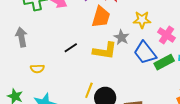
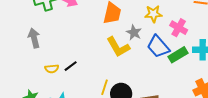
black line: (71, 48) -> (71, 66), moved
yellow L-shape: (105, 51) -> (118, 47), turned 55

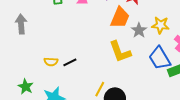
gray star: (134, 33) -> (139, 30), moved
gray arrow: (34, 38) -> (21, 24), moved

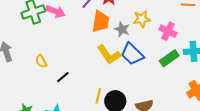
blue trapezoid: (160, 58) -> (132, 54), moved
yellow semicircle: (51, 62) -> (41, 61), moved, turned 72

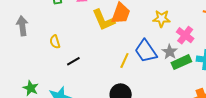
gray star: (122, 29) -> (170, 52), moved
yellow L-shape: (109, 55) -> (103, 20), moved
yellow line: (98, 96) -> (124, 61), moved

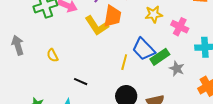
gray star: (170, 52) -> (177, 69), moved
black line: (73, 61) -> (81, 82), moved, turned 64
green rectangle: (181, 62) -> (160, 57), moved

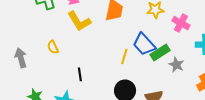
yellow L-shape: (97, 26) -> (79, 21), moved
gray arrow: (18, 45) -> (21, 58), moved
black line: (81, 82) -> (80, 74), turned 56

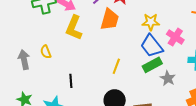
yellow L-shape: (79, 21) -> (74, 28), turned 50
blue trapezoid: (144, 44) -> (152, 46), moved
gray arrow: (21, 58) -> (24, 60), moved

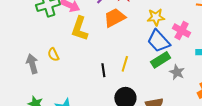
orange trapezoid: (110, 19) -> (115, 18), turned -130
black line: (71, 81) -> (103, 70), moved

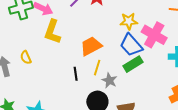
orange trapezoid: (115, 18) -> (91, 46), moved
pink cross: (182, 31) -> (154, 35), size x1.4
gray star: (177, 72) -> (109, 80), moved

